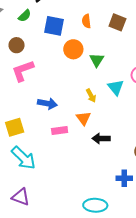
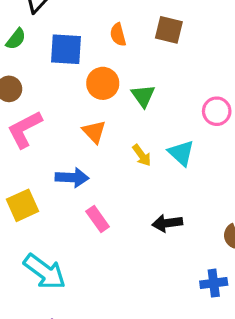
cyan triangle: (116, 87) -> (181, 153), moved
orange triangle: (83, 118) -> (94, 132), moved
yellow square: (15, 127) -> (23, 205), moved
pink rectangle: (60, 130) -> (98, 219), turned 70

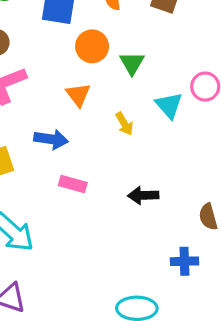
cyan triangle: (181, 153) -> (169, 105), moved
pink rectangle: (98, 219) -> (73, 184), turned -45

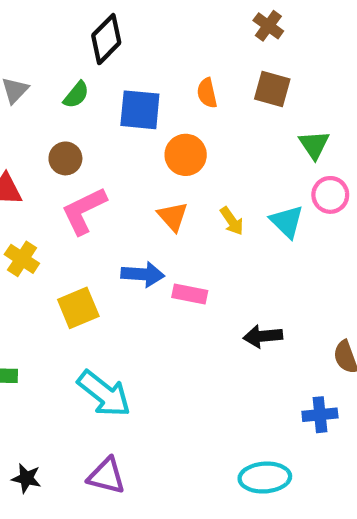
green triangle: (132, 63) -> (314, 145), moved
yellow arrow: (124, 124) -> (232, 221), moved
pink rectangle: (73, 184) -> (190, 294), moved

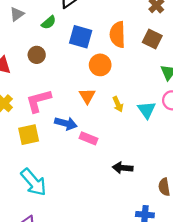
orange semicircle: (207, 93) -> (118, 35), size x1.6
pink L-shape: (84, 211) -> (39, 101), moved

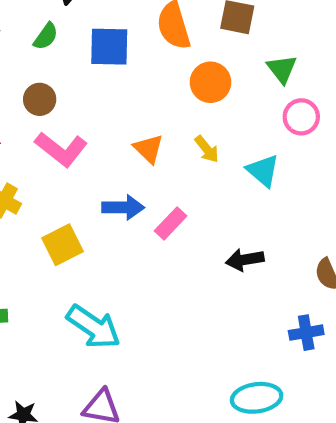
orange circle: (100, 65) -> (210, 82), moved
pink L-shape: (39, 101) -> (61, 149), moved, turned -112
cyan triangle: (147, 110) -> (263, 171), moved
pink rectangle: (89, 138) -> (171, 223), turned -54

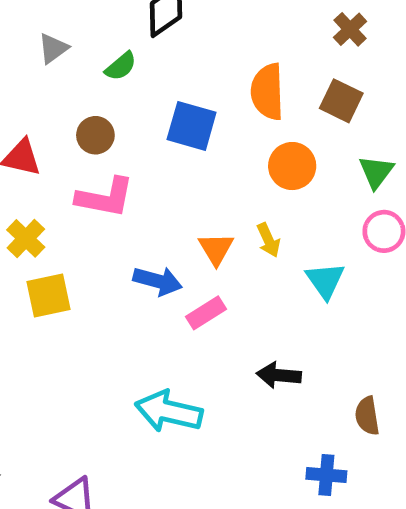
blue square: (109, 47) -> (192, 126), moved
pink L-shape: (61, 149) -> (105, 197), turned -42
orange triangle: (149, 149) -> (216, 249), moved
yellow square: (62, 245) -> (48, 295), moved
cyan arrow: (94, 327) -> (169, 411), moved, turned 144

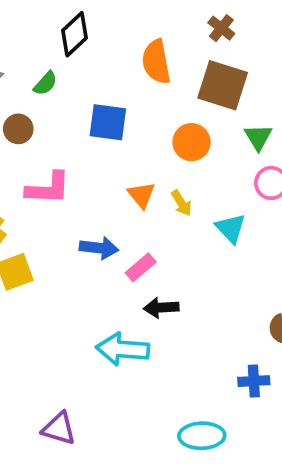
orange semicircle: (267, 92) -> (156, 62), moved
brown square: (341, 101) -> (223, 85), size x1.5
brown circle: (95, 135) -> (18, 129), moved
orange triangle: (216, 249) -> (141, 195), moved
black arrow: (279, 375) -> (161, 308), moved

